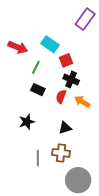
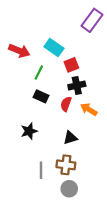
black cross: (71, 79) -> (77, 86), turned -35
gray circle: (78, 180) -> (69, 189), moved, size x0.6

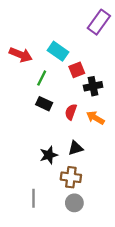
black cross: (77, 86) -> (93, 86), moved
black star: (29, 131) -> (49, 155), moved
gray line: (41, 170) -> (34, 198), moved

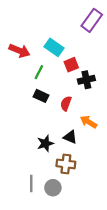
orange arrow: (95, 118) -> (89, 122), moved
black triangle: (76, 148) -> (70, 137), turned 40
gray circle: (74, 203) -> (53, 188), moved

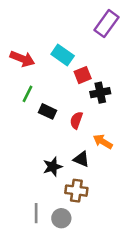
green line: (39, 72) -> (27, 94), moved

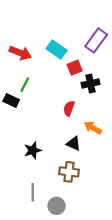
purple rectangle: (107, 24) -> (96, 40), moved
black rectangle: (47, 111) -> (11, 100), moved
black star: (53, 167) -> (33, 150), moved
gray circle: (61, 218) -> (57, 206), moved

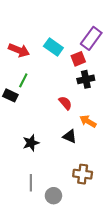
red square: (75, 68) -> (78, 59), moved
red semicircle: (69, 108) -> (65, 103), turned 120
brown cross: (69, 172) -> (83, 174), moved

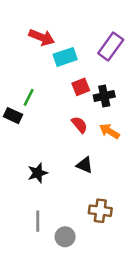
cyan rectangle: (53, 47) -> (65, 57), turned -54
red arrow: (19, 50) -> (42, 37), moved
red square: (78, 59) -> (81, 87), moved
orange arrow: (88, 121) -> (109, 131), moved

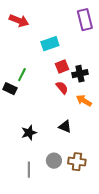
red arrow: (42, 37) -> (19, 21), moved
purple rectangle: (111, 46) -> (85, 20), moved, turned -50
red semicircle: (79, 125) -> (62, 88), moved
gray circle: (65, 237) -> (54, 161), moved

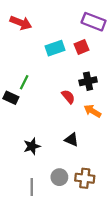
purple rectangle: (85, 20) -> (94, 22), turned -55
red square: (62, 67) -> (81, 47), moved

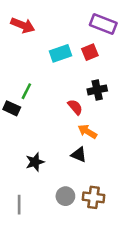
orange arrow: (92, 111) -> (87, 131), moved
gray line: (32, 187) -> (19, 205), moved

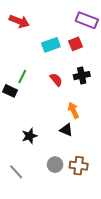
red semicircle: (75, 107) -> (56, 80), moved
orange arrow: (87, 131) -> (73, 110), turned 35
gray line: (19, 205) -> (16, 172), turned -42

